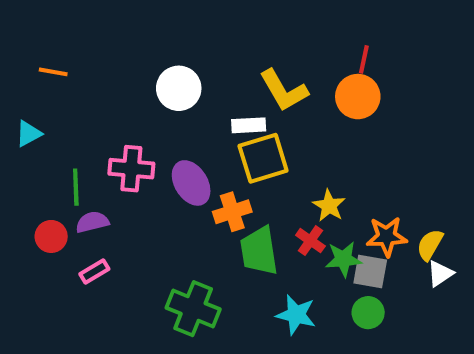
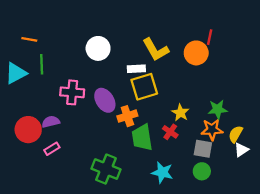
red line: (364, 59) -> (210, 37), moved
cyan triangle: (28, 134) -> (16, 73), size x1.5
green line: (76, 187) -> (42, 64), moved
red circle: (51, 236) -> (28, 130), size x1.5
green star: (343, 259) -> (218, 109), moved

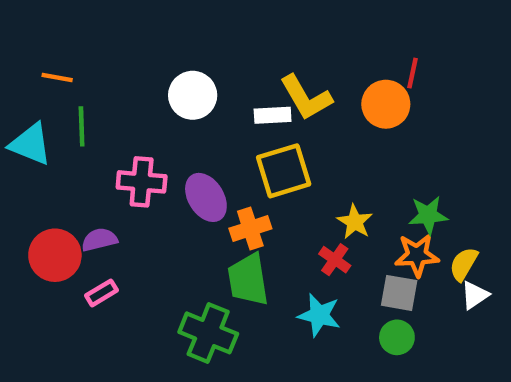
white rectangle: (136, 69) -> (273, 115), moved
cyan triangle: (16, 73) -> (30, 144), turned 50
green trapezoid: (142, 137) -> (248, 280), moved
cyan star: (162, 172) -> (319, 315), moved

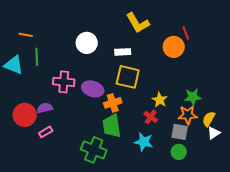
red line: (413, 73) -> (186, 33), turned -32
yellow L-shape: (306, 97) -> (138, 23), moved
yellow square: (284, 171) -> (128, 77), turned 30
purple ellipse: (206, 197) -> (93, 89), turned -40

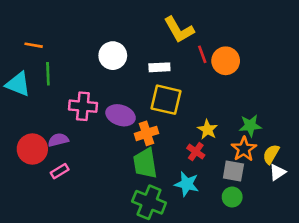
red line: (186, 33) -> (202, 54), moved
orange star: (188, 115) -> (244, 149), turned -30
green cross: (94, 150) -> (149, 202), moved

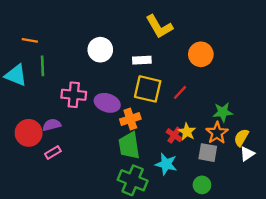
red line: (202, 54) -> (180, 92), moved, turned 63
yellow star: (207, 130) -> (187, 132), moved
green circle: (232, 197) -> (202, 185), moved

